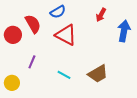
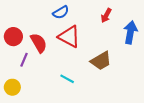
red semicircle: (33, 24) -> (39, 43), moved
purple line: (32, 62) -> (24, 60), moved
brown trapezoid: (98, 74) -> (101, 61), moved

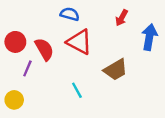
blue semicircle: (61, 12) -> (70, 14), turned -133
cyan line: (67, 79) -> (77, 90), turned 32

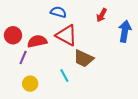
red semicircle: (44, 49) -> (37, 41), turned -72
brown trapezoid: (116, 70) -> (84, 58), moved, turned 55
yellow circle: (14, 100) -> (30, 84), moved

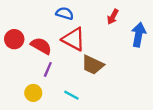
red semicircle: (37, 41) -> (41, 46), turned 42
purple line: (23, 57) -> (48, 69), moved
cyan line: (64, 76) -> (71, 95), moved, turned -32

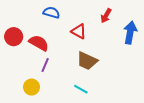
blue semicircle: (65, 13) -> (51, 13), moved
red triangle: (74, 39) -> (79, 31), moved, size x0.7
cyan line: (71, 95) -> (81, 89), moved

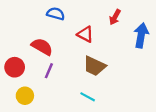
red circle: (14, 37) -> (15, 67), moved
yellow circle: (31, 87) -> (25, 96), moved

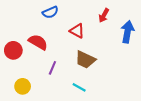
blue semicircle: (56, 14) -> (50, 12), turned 140
red circle: (15, 67) -> (13, 50), moved
purple line: (49, 71) -> (52, 68), moved

